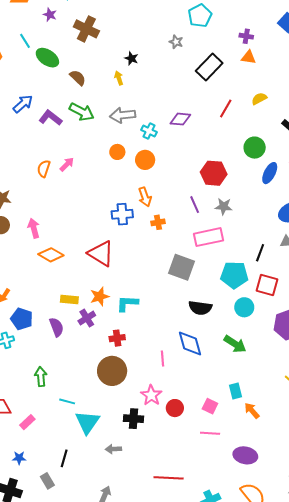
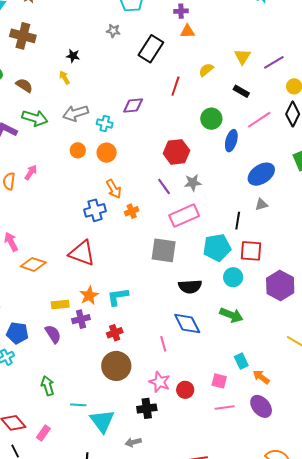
purple cross: (87, 318) -> (81, 319), turned 30
purple ellipse: (245, 455) -> (261, 406), moved, turned 50

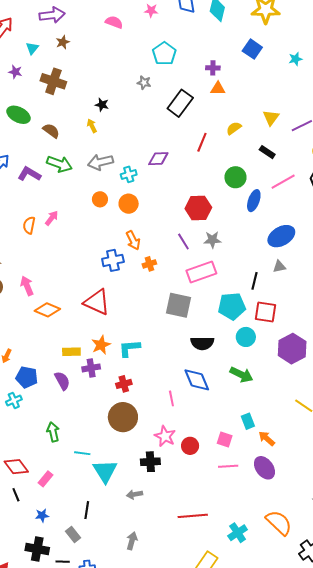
cyan cross: (105, 123) -> (129, 174), turned -35

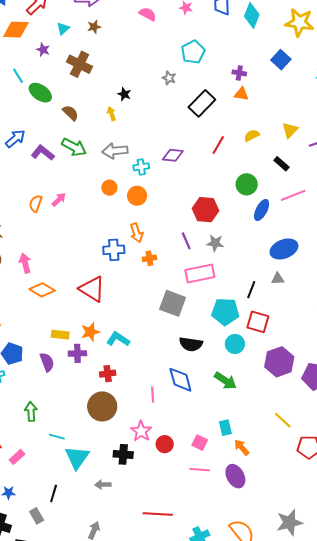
cyan L-shape: (129, 348) -> (118, 339), turned 30

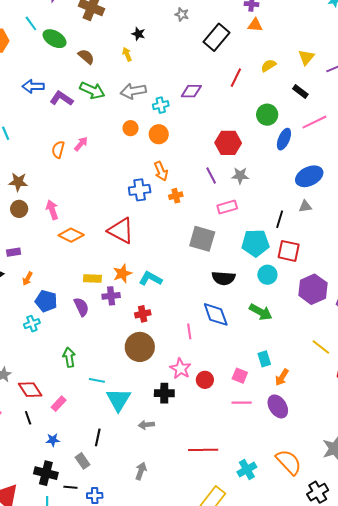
blue arrow: (15, 139) -> (33, 86), turned -135
pink rectangle: (200, 273) -> (227, 207), size x0.7
orange arrow: (242, 447) -> (282, 377), turned -102

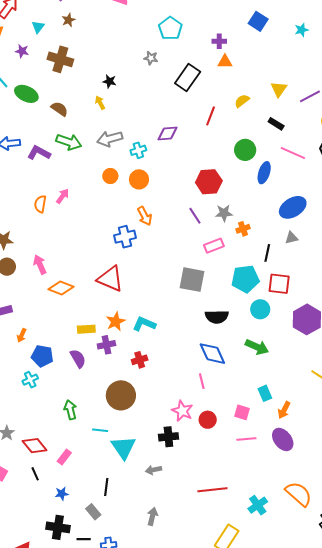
pink line: (314, 122) -> (293, 153), turned 55
orange cross: (176, 196) -> (243, 229), moved
pink line: (189, 331) -> (202, 381), moved
brown circle: (140, 347) -> (121, 395), moved

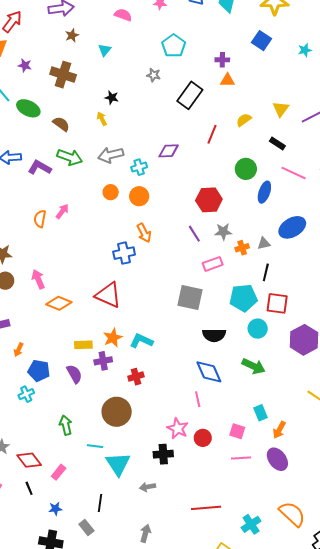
cyan triangle: (38, 27) -> (105, 50), moved
gray triangle: (292, 238) -> (264, 243), moved

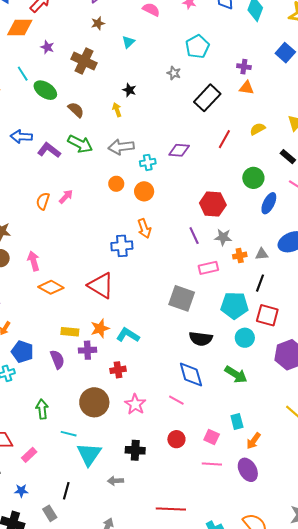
pink line: (198, 399) -> (176, 400), turned -56
pink star: (178, 428) -> (135, 404), moved

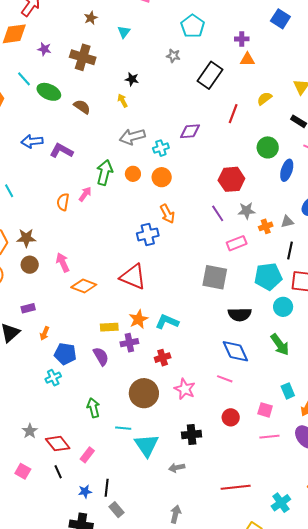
green arrow: (80, 144) -> (105, 172), moved, turned -95
green arrow: (236, 375) -> (280, 345), turned 30
black line: (66, 491) -> (107, 488), moved

